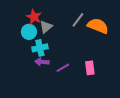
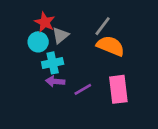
orange semicircle: (98, 26) -> (110, 46), moved
pink rectangle: (90, 68) -> (118, 89), size x1.5

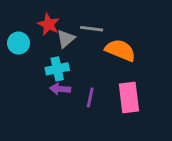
gray line: (103, 26) -> (92, 29), moved, turned 60
cyan circle: (38, 42) -> (19, 43), moved
purple line: (83, 89) -> (90, 98), turned -48

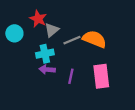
gray line: (92, 29) -> (72, 40), moved, turned -30

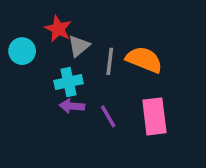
gray line: (72, 40) -> (110, 61), turned -60
purple line: (71, 76) -> (108, 116), turned -42

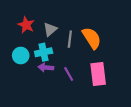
red star: (58, 29) -> (26, 25), moved
cyan circle: (22, 51) -> (21, 56), moved
orange semicircle: (144, 60) -> (92, 38), turned 35

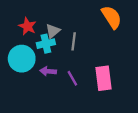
orange semicircle: (92, 38) -> (112, 17), moved
cyan cross: (44, 52) -> (46, 44), moved
cyan circle: (21, 56) -> (22, 59), size x1.5

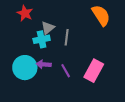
red star: (27, 26) -> (25, 13), moved
cyan circle: (22, 59) -> (25, 68), moved
pink rectangle: (103, 78) -> (94, 71), turned 35

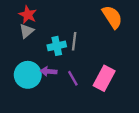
gray triangle: (48, 28) -> (27, 31), moved
cyan cross: (42, 39) -> (57, 46), moved

